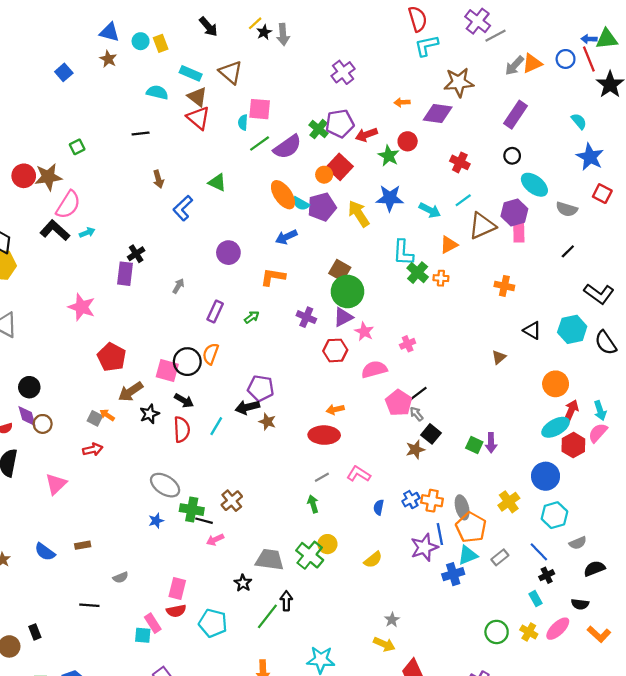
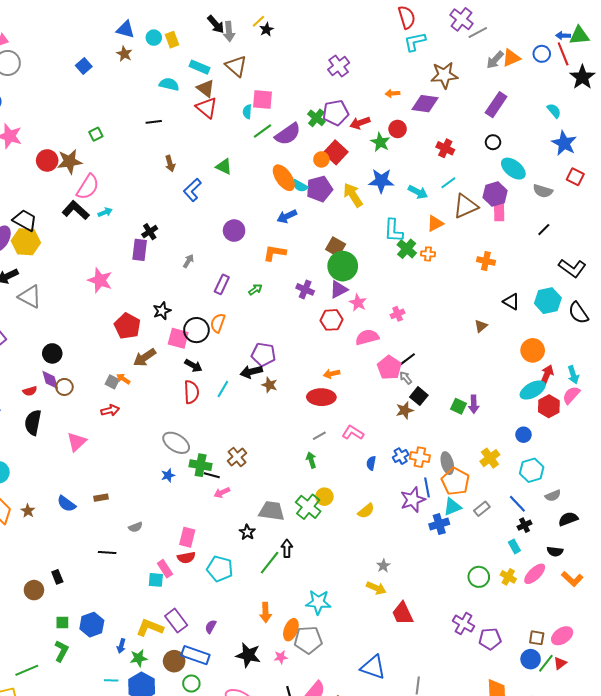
gray arrow: (283, 34) -> (229, 31), moved
black star: (149, 414) -> (162, 311), moved
blue circle: (546, 476) -> (523, 435), size x0.6

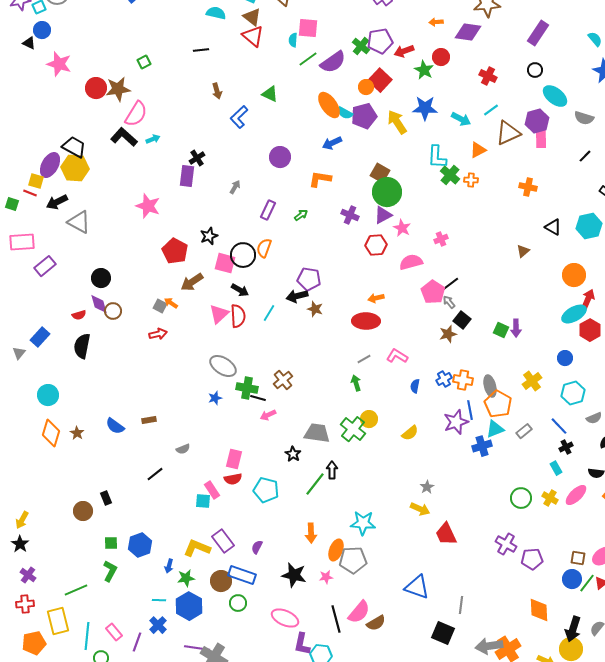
pink triangle: (77, 442) -> (219, 314), moved
black line: (107, 552) -> (155, 474), turned -42

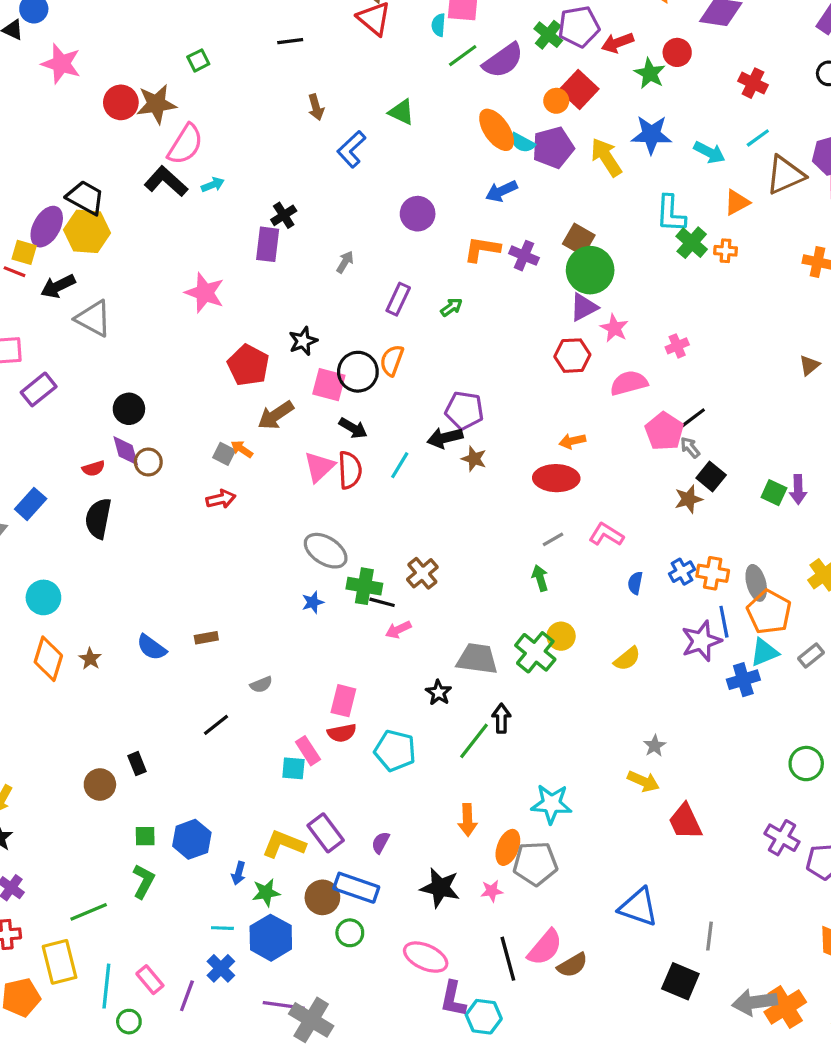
purple cross: (350, 215) -> (524, 256), moved

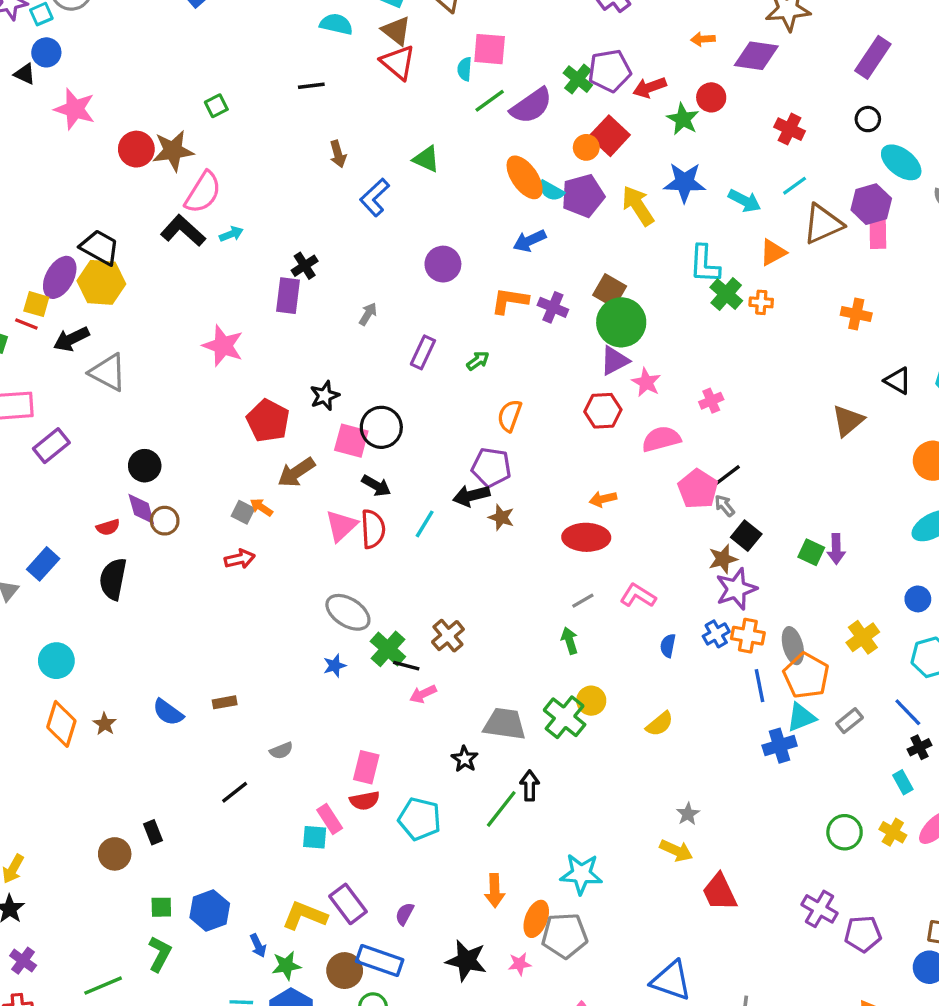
orange semicircle: (392, 360) -> (510, 416), moved
brown triangle: (809, 365) -> (848, 421), size x1.5
green cross: (364, 586) -> (388, 649), turned 32
purple star: (701, 641) -> (736, 589), moved
blue arrow: (239, 873) -> (258, 946), turned -40

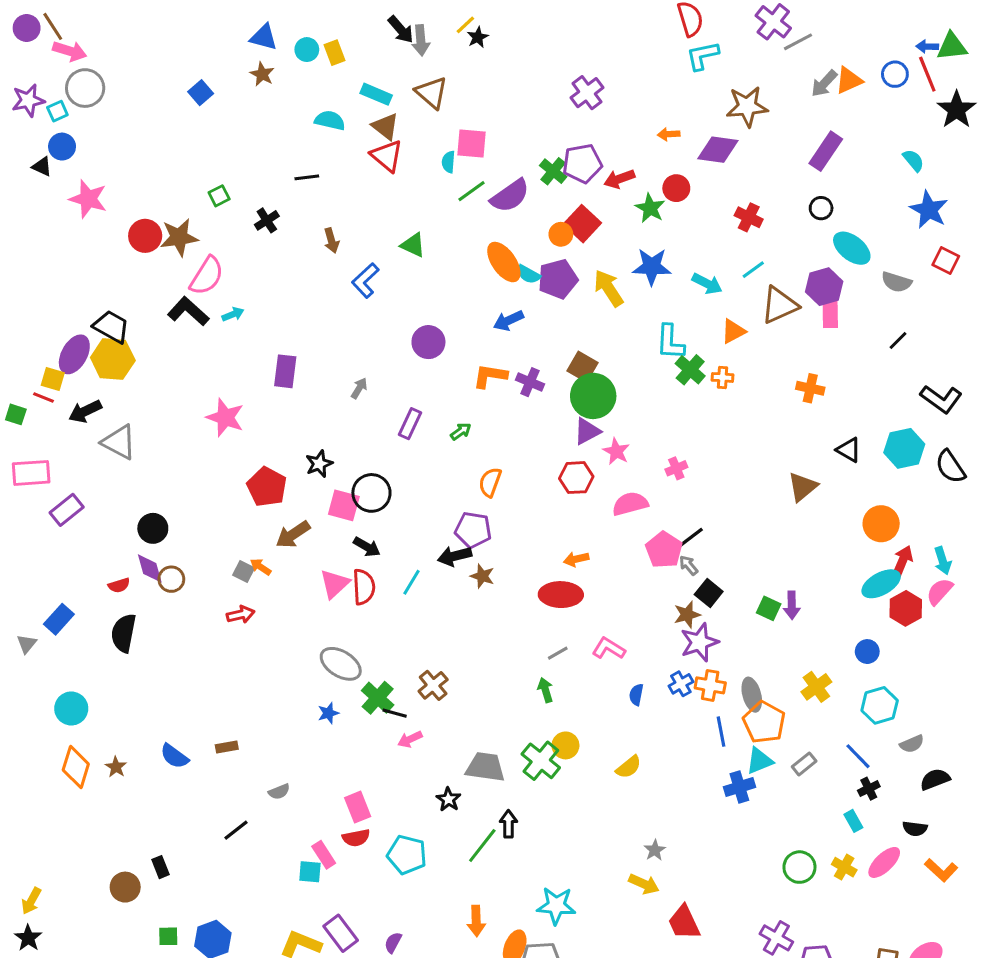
black cross: (305, 266) -> (267, 220), moved
pink rectangle: (366, 767) -> (358, 807), turned -36

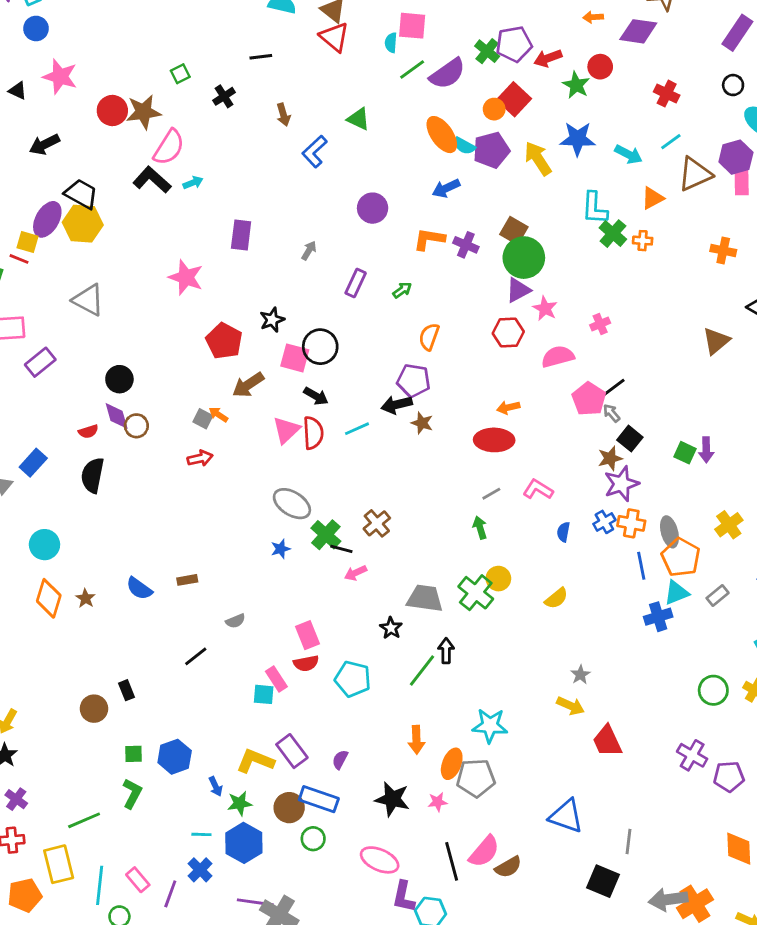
black triangle: (42, 167) -> (18, 91), moved
black arrow: (85, 411) -> (44, 144), moved
cyan line: (412, 582) -> (357, 429), turned 35

